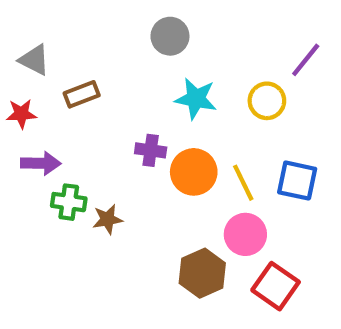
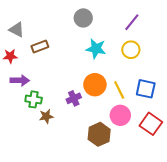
purple line: (306, 60) -> (132, 22), moved
purple cross: (151, 150) -> (74, 98), moved, turned -32
brown star: (108, 219) -> (46, 116), moved
red square: (276, 286) -> (151, 124), moved

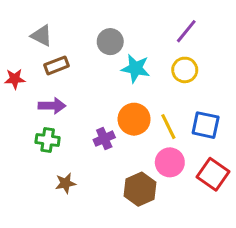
gray circle: (83, 18) -> (110, 42), moved
gray triangle: (17, 30) -> (42, 36), moved
purple arrow: (20, 80) -> (52, 106), moved
brown star: (46, 116) -> (65, 183), moved

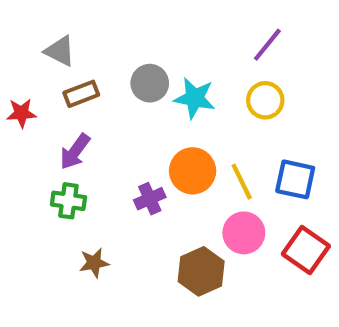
gray circle: (110, 42) -> (150, 83), moved
purple arrow: (52, 106) -> (75, 152), turned 125

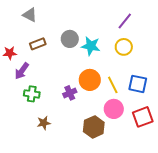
gray triangle: (60, 51) -> (30, 15), moved
purple arrow: (75, 152) -> (22, 71), moved
red square: (306, 250) -> (143, 117), turned 35

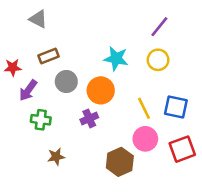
gray circle: (70, 39) -> (66, 81), moved
orange circle: (90, 80) -> (101, 90), moved

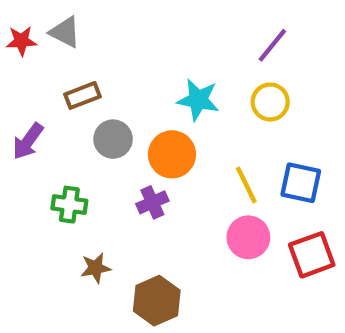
red star: (13, 67) -> (21, 41), moved
purple arrow: (28, 90) -> (28, 141), moved
brown hexagon: (120, 162) -> (157, 301), moved

